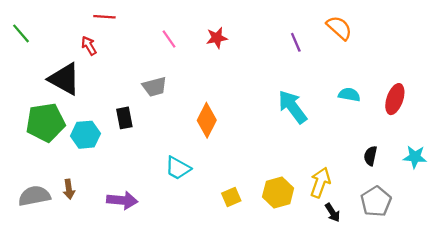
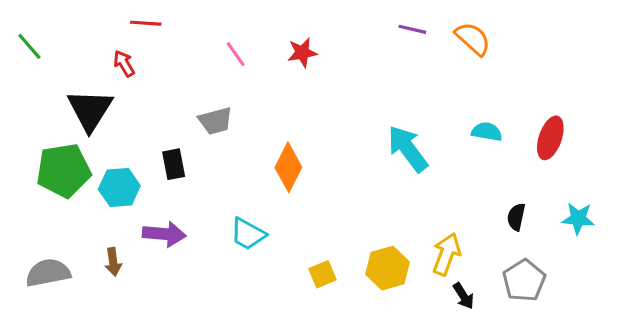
purple line: (296, 42) -> (412, 29), moved, turned -54
black triangle: (64, 79) -> (90, 110), turned 33
brown arrow: (69, 189) -> (113, 262), moved
purple arrow: (122, 200) -> (164, 234), moved

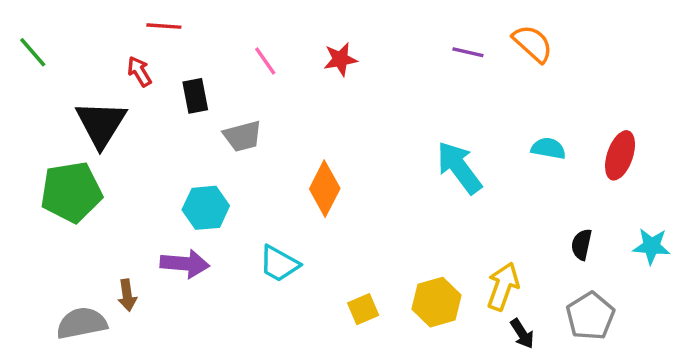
purple line: (412, 29) -> (468, 52), moved
black rectangle: (174, 164) -> (195, 96), moved
cyan hexagon: (119, 187) -> (206, 208), moved
gray semicircle: (48, 273) -> (82, 323), moved

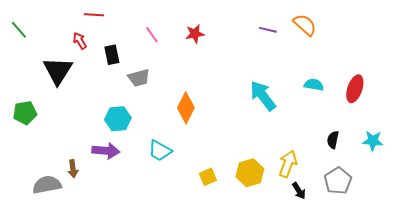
green pentagon: (71, 192) -> (25, 113), moved, size x0.7

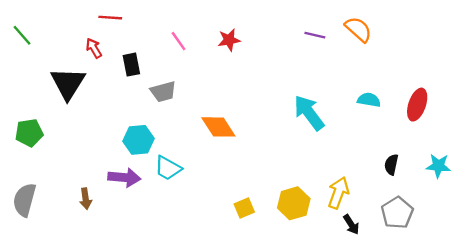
orange diamond: (186, 108) -> (218, 127), turned -60
cyan trapezoid: (160, 151) -> (168, 168), moved
gray semicircle: (47, 185) -> (24, 200), moved, turned -64

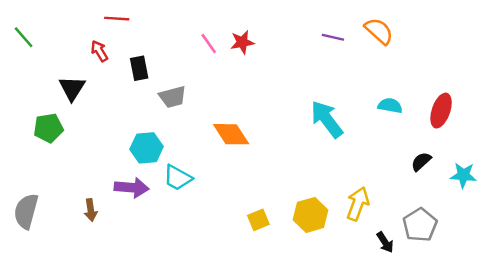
pink line: (178, 41) -> (209, 43), moved
black triangle: (68, 83) -> (72, 88), size x0.7
green pentagon: (29, 133) -> (48, 128), moved
black semicircle: (391, 165) -> (421, 162), moved, turned 36
black arrow: (351, 225) -> (385, 242), moved

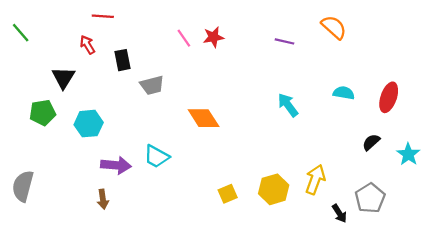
purple line: (333, 37) -> (285, 41), moved
cyan arrow: (327, 119) -> (288, 105), size x0.7
cyan hexagon: (147, 148) -> (89, 124), moved
cyan star: (463, 175) -> (408, 154), turned 30
brown arrow: (91, 210) -> (103, 199), moved

